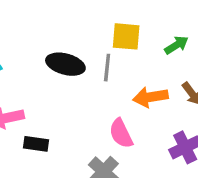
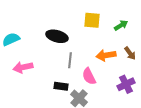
gray line: (107, 68) -> (70, 60), moved
black rectangle: (36, 144) -> (61, 86), moved

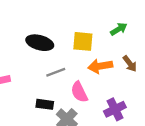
yellow square: (92, 20) -> (83, 41), moved
gray line: (70, 60) -> (56, 72), turned 63
purple cross: (126, 84) -> (115, 109), moved

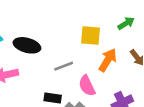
black ellipse: (40, 43) -> (27, 45), moved
orange arrow: (100, 66) -> (108, 60), turned 130

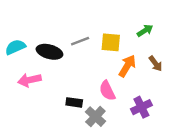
gray line: (64, 66) -> (80, 41), moved

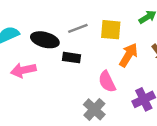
black rectangle: (74, 102) -> (72, 58), moved

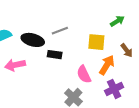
yellow square: (111, 30) -> (96, 42), moved
orange arrow: (129, 55) -> (107, 65), moved

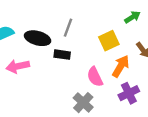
gray line: (60, 31) -> (68, 28), turned -49
yellow square: (96, 42) -> (109, 41), turned -30

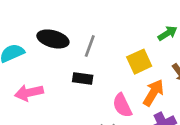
black ellipse: (38, 38) -> (53, 39), moved

